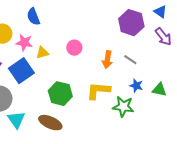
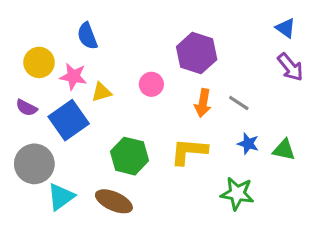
purple hexagon: (131, 23) -> (197, 53), moved
green star: (123, 107) -> (237, 194), moved
cyan triangle: (16, 120) -> (61, 197), turned 30

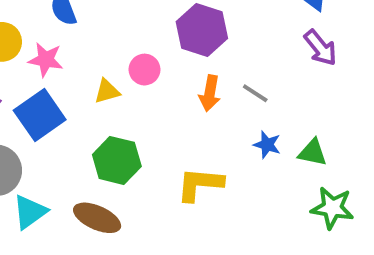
yellow triangle: (101, 92) -> (107, 91), moved
yellow L-shape: (189, 151) -> (200, 184), moved
green star: (237, 194) -> (332, 208), moved

